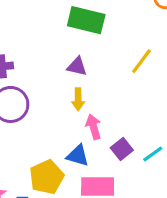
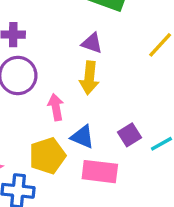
yellow arrow: (78, 99) -> (89, 78), size x1.4
pink arrow: (94, 127) -> (56, 107), moved

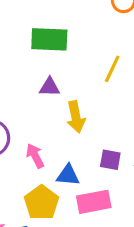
yellow arrow: (89, 78) -> (76, 117), moved
purple square: (130, 135) -> (110, 160), turned -30

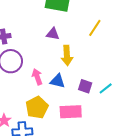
blue triangle: (68, 175) -> (58, 81), moved

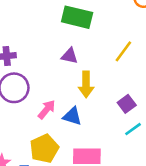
pink arrow: (37, 77) -> (47, 109), turned 56
purple square: (85, 86) -> (127, 104), moved, turned 32

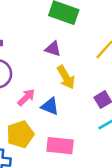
yellow arrow: (86, 84) -> (66, 77), turned -35

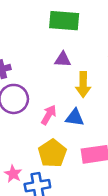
yellow arrow: (66, 77) -> (83, 85), turned 45

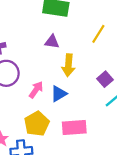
blue triangle: (75, 118) -> (59, 94), turned -42

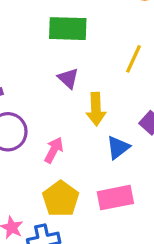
purple triangle: (52, 42) -> (68, 78), turned 42
blue triangle: (59, 94) -> (118, 147), moved

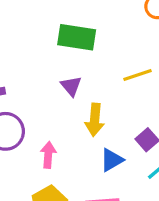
yellow line: (134, 59) -> (138, 75), turned 40
pink arrow: (54, 150) -> (48, 155), turned -30

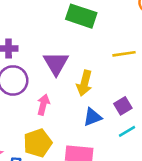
purple triangle: (71, 86) -> (56, 63), moved, size x1.5

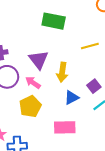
pink arrow: (43, 105) -> (33, 83), moved, turned -63
yellow pentagon: (38, 143) -> (30, 106), moved

